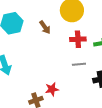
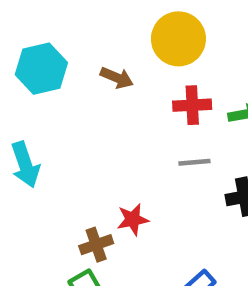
brown arrow: (45, 27) -> (117, 78), turned -32

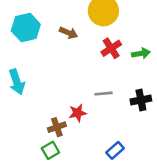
red cross: (192, 105) -> (111, 48), turned -30
gray line: (194, 162) -> (103, 94), moved

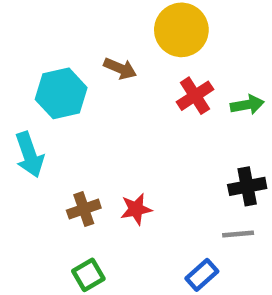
cyan hexagon: (26, 28) -> (61, 93), moved
gray line: (103, 94) -> (238, 234), moved
brown cross: (57, 127) -> (84, 209), moved

